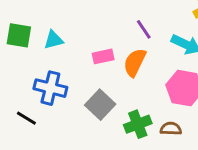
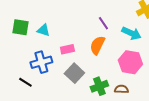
cyan triangle: (53, 40) -> (43, 30), turned 32
pink rectangle: (103, 56) -> (67, 49), moved
blue cross: (50, 88) -> (41, 62), turned -30

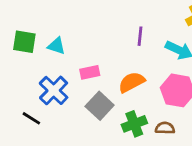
purple line: (103, 23) -> (140, 36), turned 40
orange semicircle: (97, 45) -> (132, 82), moved, turned 36
blue cross: (41, 62) -> (54, 90), turned -30

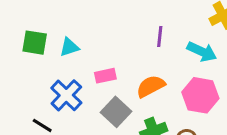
cyan triangle: (56, 46) -> (69, 47), turned -36

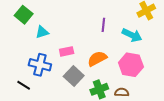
green square: (35, 43) -> (24, 15), moved, turned 30
blue cross: (66, 95) -> (40, 65), turned -30

